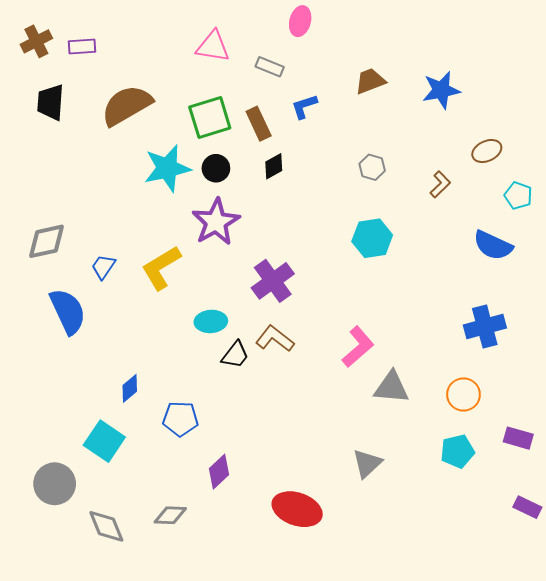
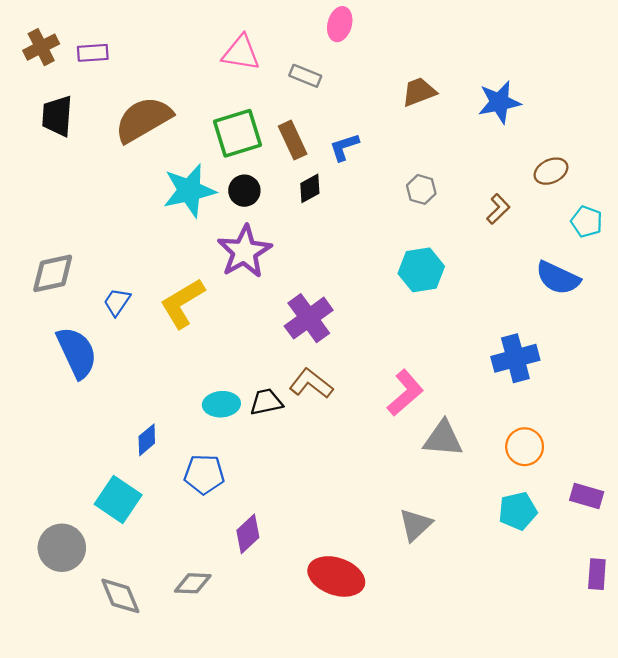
blue L-shape: (304, 106) -> (344, 147), moved
cyan ellipse: (211, 321) -> (221, 404), moved
blue cross: (485, 327) -> (515, 358), moved
black trapezoid: (235, 355) -> (266, 402), turned -140
purple rectangle: (527, 507) -> (597, 574), turned 68

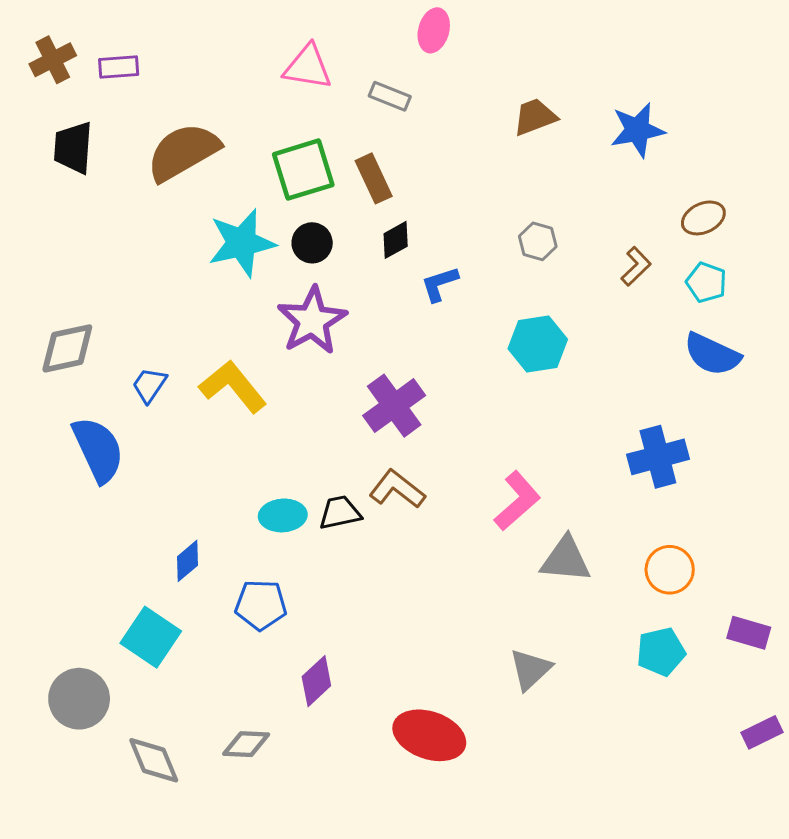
blue L-shape: (344, 147) -> (440, 284), moved
cyan pentagon: (587, 222) -> (706, 282), moved
yellow L-shape: (182, 303) -> (233, 387), turned 82
purple rectangle: (597, 574) -> (762, 732), turned 60

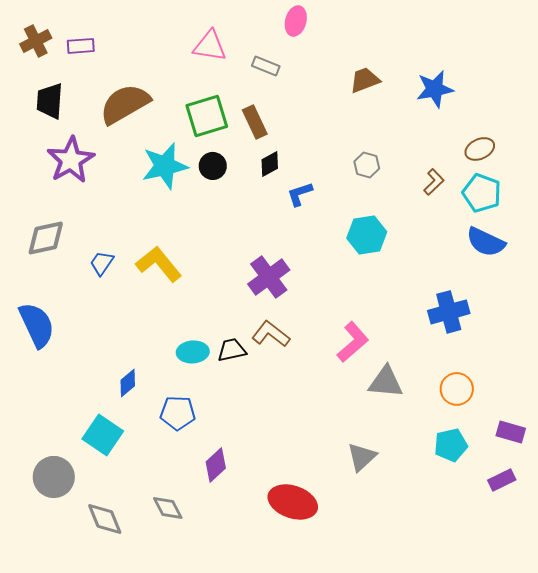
cyan pentagon: (706, 282) -> (482, 193), size x1.4
purple star: (312, 321) -> (71, 160), moved
blue semicircle: (98, 450) -> (37, 325), moved
purple rectangle: (762, 732) -> (502, 480), moved
gray diamond: (246, 744) -> (168, 508), turned 60

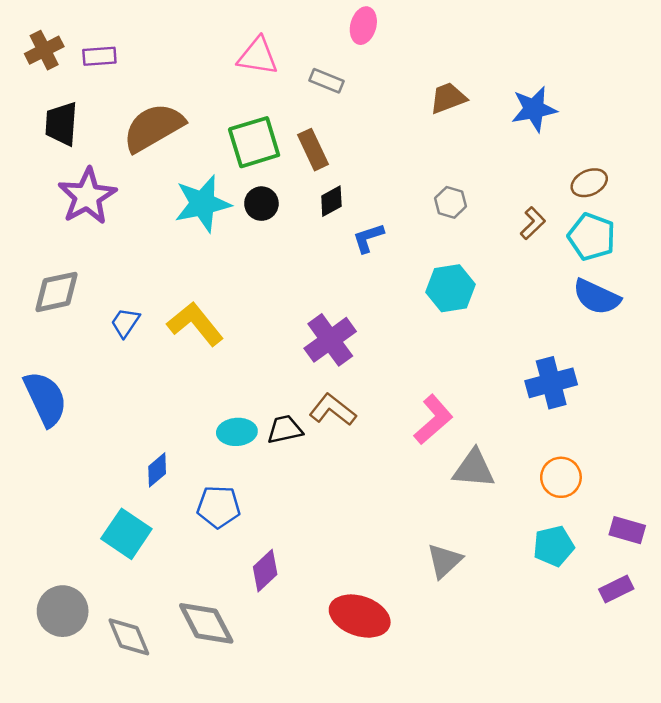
gray circle: (54, 477) -> (63, 611), moved
gray diamond: (168, 508) -> (206, 623), size x1.5

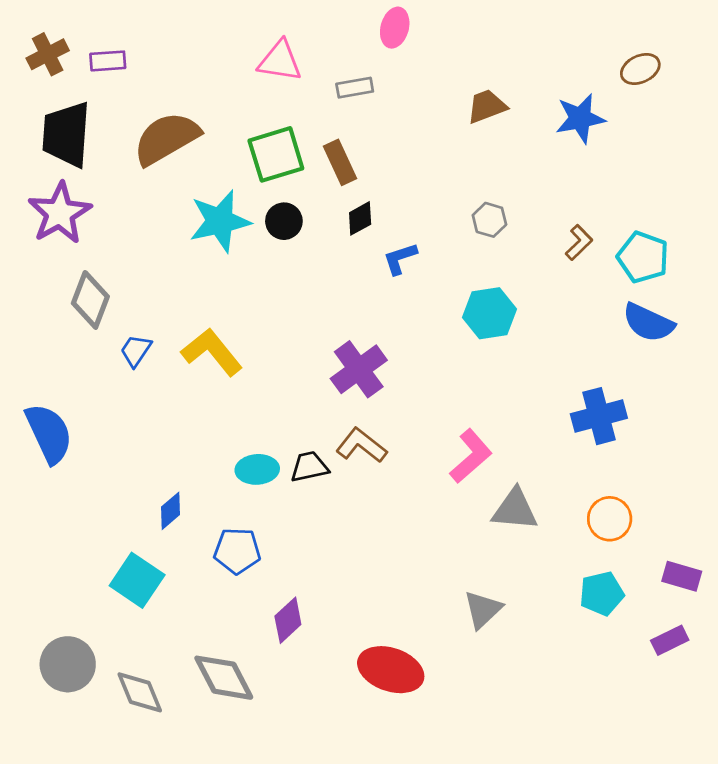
gray rectangle: (327, 81) -> (355, 88), turned -32
black trapezoid: (61, 124) -> (66, 134), size x1.4
brown ellipse: (589, 183) -> (640, 69), moved
purple star: (87, 196) -> (60, 213), moved
gray diamond: (56, 292) -> (90, 300), moved, turned -57

